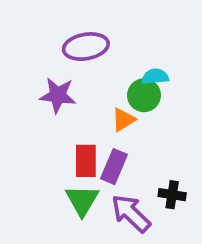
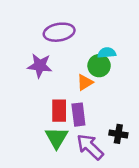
purple rectangle: (114, 167) -> (78, 115), turned -30

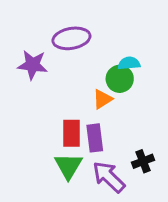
purple star: (40, 66) -> (33, 65), moved
black cross: (118, 134) -> (143, 161), turned -30

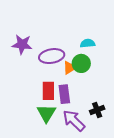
purple ellipse: (71, 38) -> (52, 56), moved
green circle: (120, 79) -> (81, 63), moved

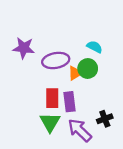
cyan semicircle: (88, 43) -> (95, 47), turned 32

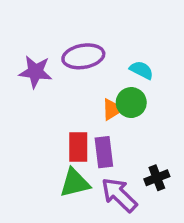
purple ellipse: (56, 61) -> (83, 56), moved
green triangle: (50, 122) -> (75, 183), turned 45

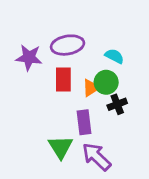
red rectangle: (78, 147) -> (63, 80), moved
black cross: (157, 178) -> (117, 104), moved
green triangle: (75, 183) -> (61, 147), turned -48

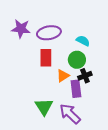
purple star: (29, 57) -> (21, 29), moved
orange triangle: (91, 88) -> (63, 76), moved
purple rectangle: (84, 122) -> (76, 89), moved

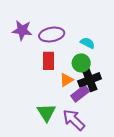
black cross: (85, 76) -> (90, 80), size x1.5
purple rectangle: (76, 89) -> (80, 94), turned 60

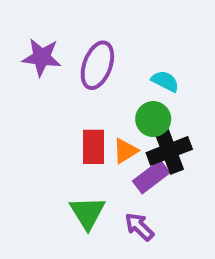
purple ellipse: (52, 35) -> (97, 65), turned -60
red rectangle: (48, 61) -> (93, 147), moved
purple arrow: (74, 120) -> (139, 227), size x0.7

